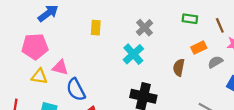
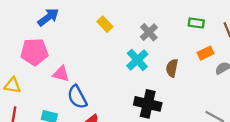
yellow rectangle: (96, 28) -> (105, 24), moved, turned -48
brown semicircle: (179, 67) -> (172, 68), moved
yellow triangle: (39, 76) -> (12, 85), moved

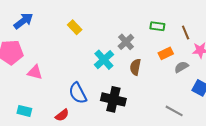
gray cross: (149, 32) -> (126, 42), moved
blue semicircle: (77, 97) -> (78, 93), moved

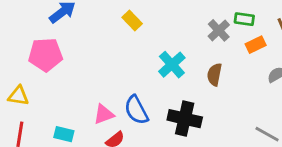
gray cross: (126, 42) -> (219, 30), moved
orange rectangle: (166, 53) -> (256, 45), moved
pink triangle: (35, 72) -> (104, 114), moved, turned -35

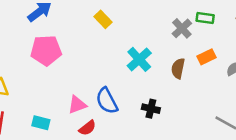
orange rectangle: (256, 45) -> (206, 57), moved
pink pentagon: (45, 55) -> (46, 50), moved
black cross: (185, 119) -> (151, 109), size x0.6

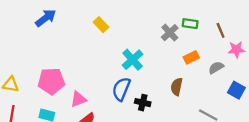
pink pentagon: (46, 50) -> (51, 81), moved
brown semicircle: (178, 68) -> (177, 87), moved
blue semicircle: (107, 101) -> (121, 89), moved, turned 50

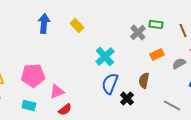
blue arrow: (46, 18) -> (44, 24), moved, turned -48
blue semicircle: (121, 89) -> (110, 84), moved
black cross: (143, 103) -> (127, 99), moved, turned 32

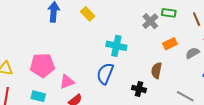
cyan cross: (105, 57) -> (116, 46), turned -36
blue semicircle: (110, 84) -> (105, 74), moved
black cross: (127, 99) -> (139, 89), turned -32

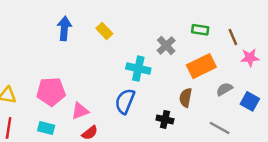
gray cross: (150, 21) -> (166, 45), moved
orange rectangle: (170, 44) -> (201, 66), size x1.6
gray semicircle: (192, 53) -> (224, 89), moved

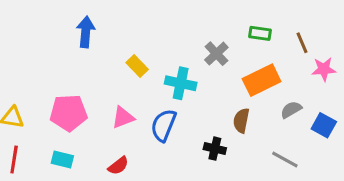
yellow rectangle: (104, 31) -> (137, 66), moved
pink triangle: (80, 111) -> (123, 117), moved

